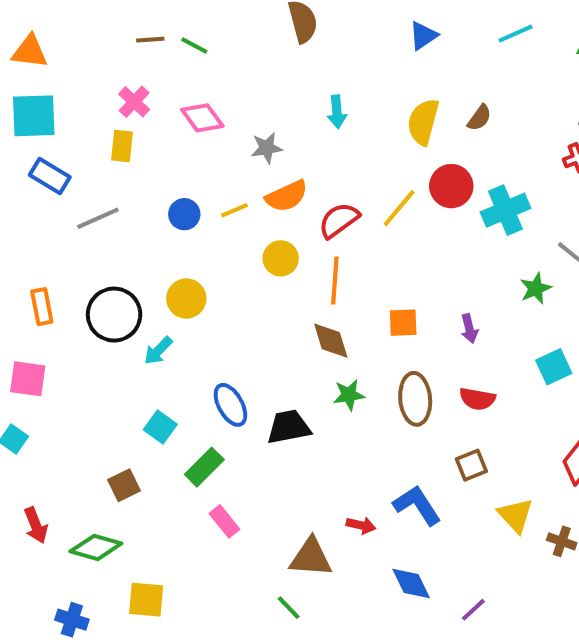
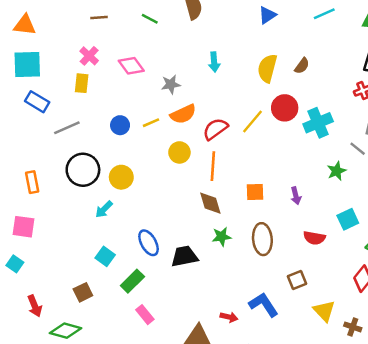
green line: (194, 46) -> (150, 19), moved
black circle: (114, 315) -> (83, 170), moved
red semicircle: (477, 399) -> (314, 238), moved
red arrow: (36, 525) -> (35, 306), moved

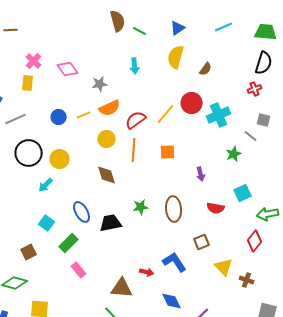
brown line: (99, 18) -> (11, 30), moved
green line: (150, 19) -> (140, 31), moved
yellow semicircle: (267, 68) -> (176, 57), moved
orange square: (255, 192) -> (168, 152), moved
brown diamond: (210, 203) -> (107, 175), moved

